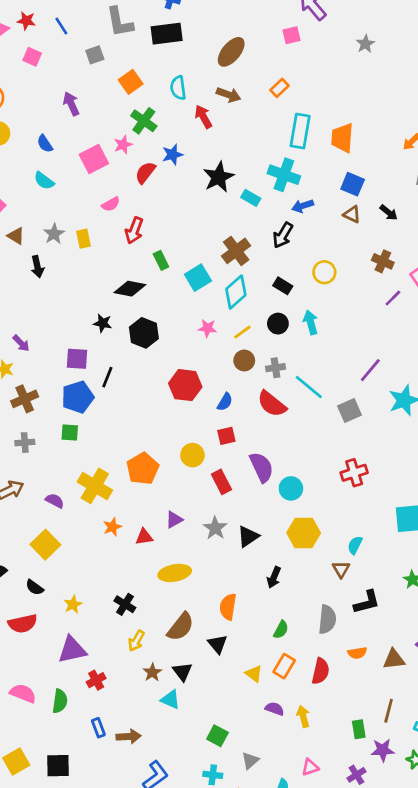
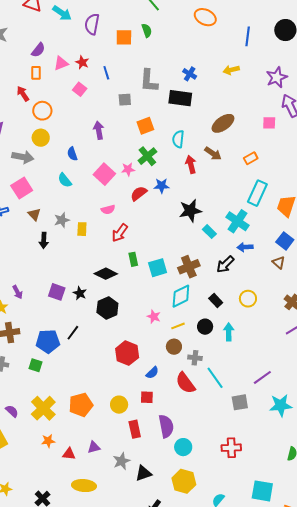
pink square: (94, 159) -> (104, 174), turned -35
cyan square: (198, 278) -> (158, 268), moved
purple square: (77, 359) -> (57, 292), moved

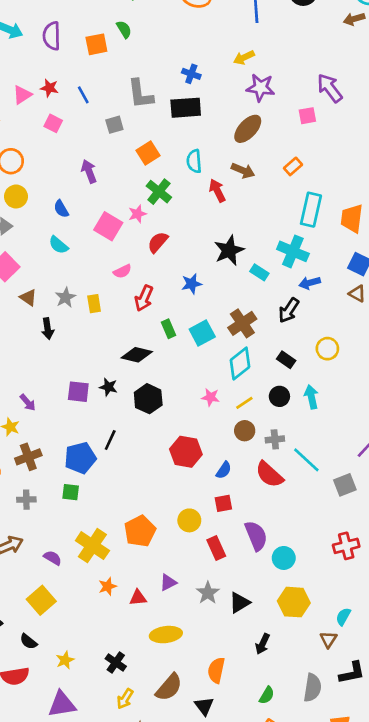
purple star: (277, 77) -> (261, 88), moved, turned -30
blue star: (162, 186) -> (191, 284), moved

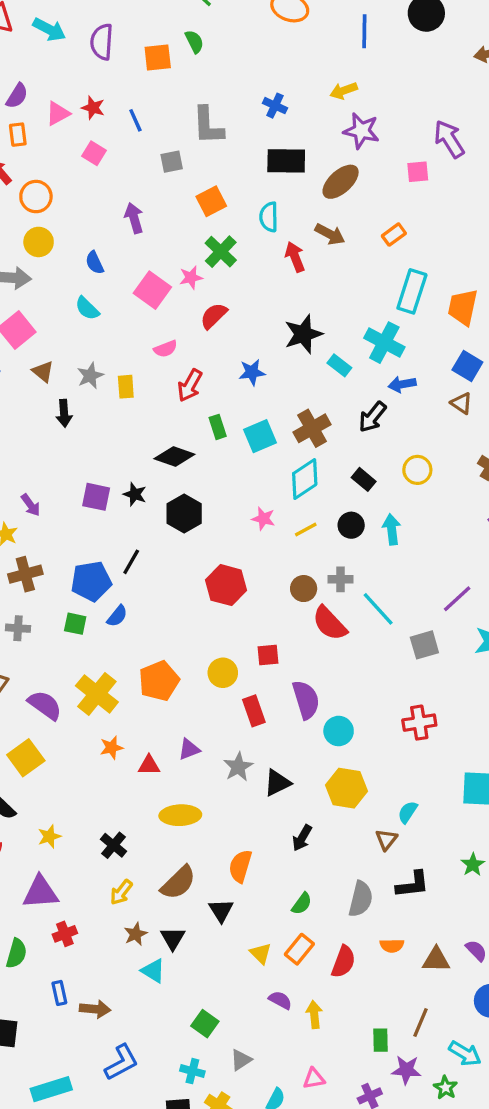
black rectangle: (186, 108) -> (286, 161), moved
brown circle: (245, 431) -> (304, 589), moved
blue semicircle: (224, 470) -> (117, 616), moved
purple semicircle: (53, 558) -> (45, 705), size x1.5

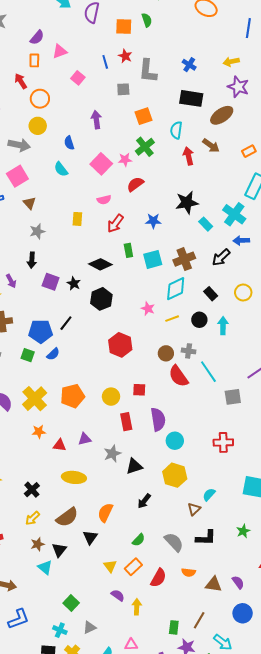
red star: (93, 108) -> (125, 56), moved
gray star: (90, 376) -> (37, 231), moved
black arrow: (64, 413) -> (32, 260), moved
gray semicircle: (361, 899) -> (174, 542), turned -65

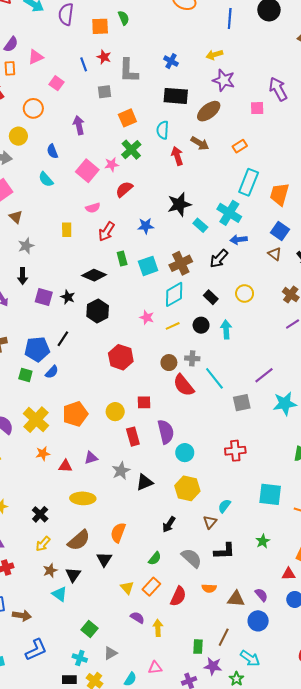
orange circle: (40, 99) -> (33, 108), moved
black arrow: (144, 501) -> (169, 524), moved
blue circle: (243, 613) -> (258, 621), moved

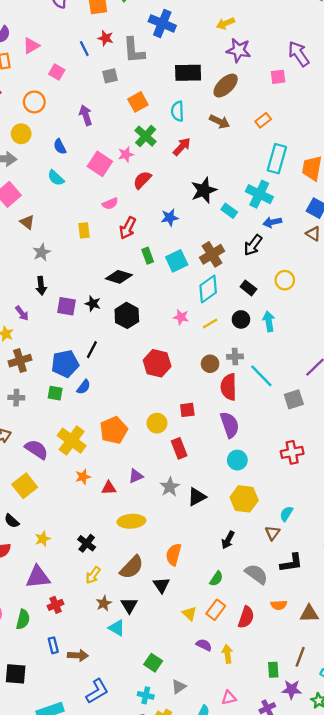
blue cross: (171, 61) -> (162, 23), moved, size x1.6
red arrow: (177, 156) -> (182, 147), moved, turned 66
red semicircle: (184, 385) -> (229, 387), turned 45
purple semicircle: (166, 432) -> (230, 425), moved

